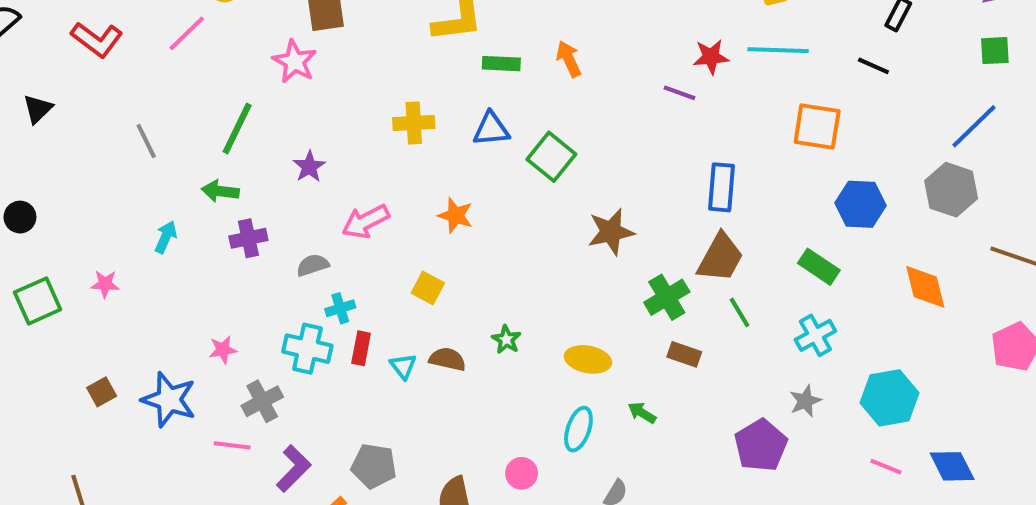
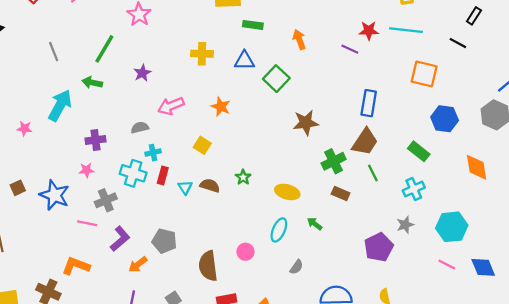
orange arrow: (569, 59) -> (299, 39), moved
cyan arrow: (166, 237) -> (60, 105), size x1.8
purple cross: (248, 238) -> (95, 140), moved

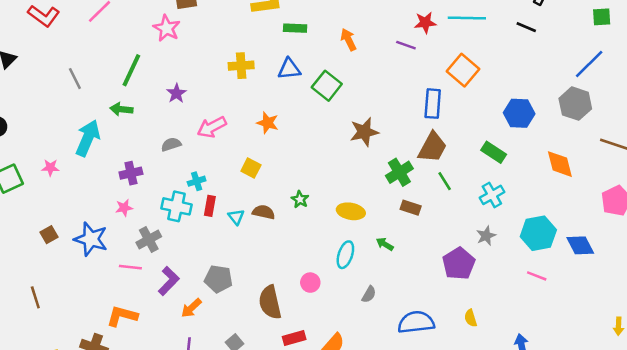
orange square: (424, 74) -> (463, 70), moved, turned 32
gray semicircle: (140, 128) -> (171, 144), moved
blue diamond: (483, 267) -> (580, 245), moved

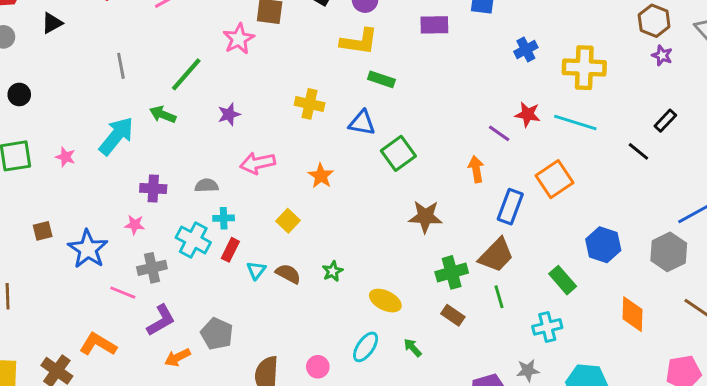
orange arrow: (348, 40) -> (476, 169), moved
gray semicircle: (171, 144) -> (207, 185), moved

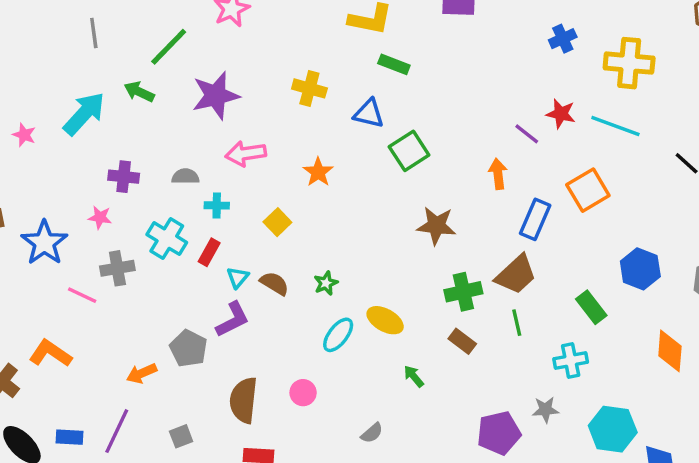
purple star: (229, 114) -> (216, 96), size x1.8
cyan cross: (224, 218) -> (217, 205), moved
purple L-shape: (161, 320) -> (233, 319), moved
cyan ellipse: (366, 347) -> (338, 335), moved

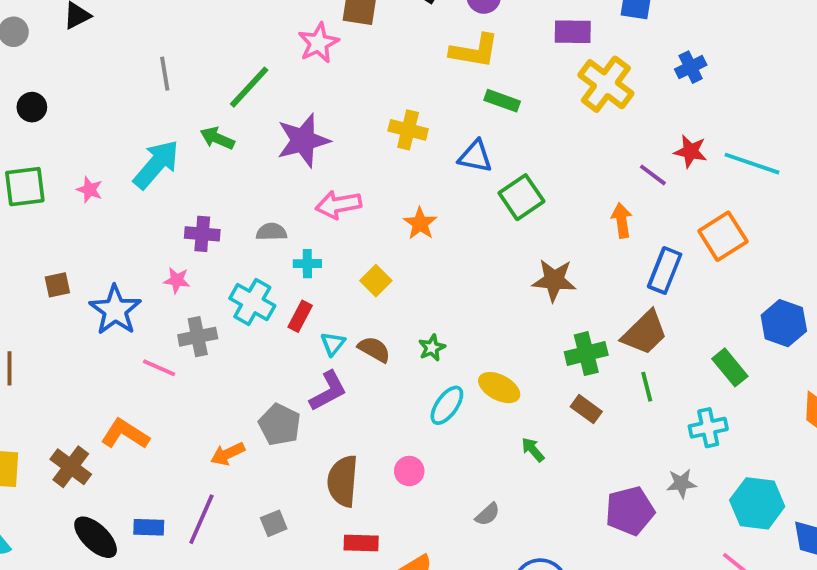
yellow cross: (629, 63) -> (606, 84), moved, turned 33

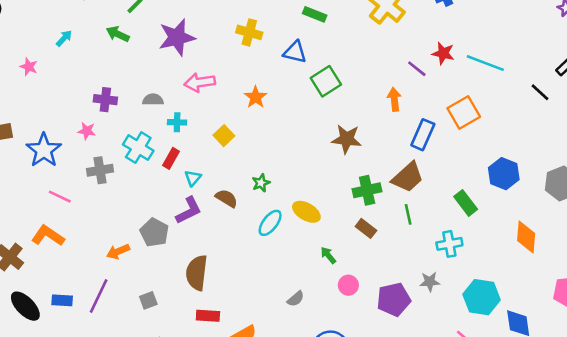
cyan arrow: (156, 164) -> (64, 38), moved, size x0.5
brown semicircle: (374, 349) -> (227, 198), moved
pink line: (159, 368) -> (60, 197), moved
pink circle: (409, 471) -> (348, 285), moved

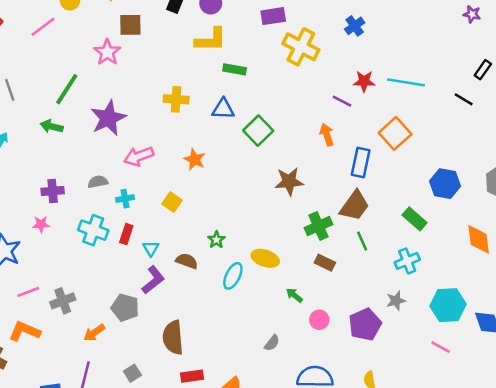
gray cross: (100, 170) -> (63, 301), moved
pink line: (60, 197) -> (28, 292), turned -35

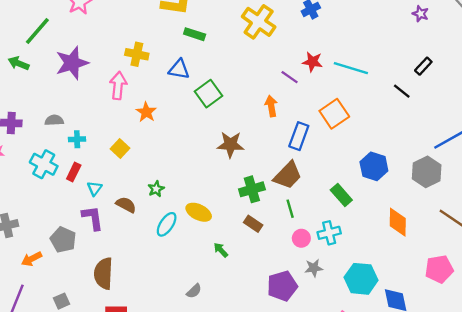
pink arrow: (139, 156) -> (118, 85), moved, turned 108
purple L-shape: (153, 280) -> (93, 218), turned -68
pink circle: (319, 320) -> (301, 238), moved

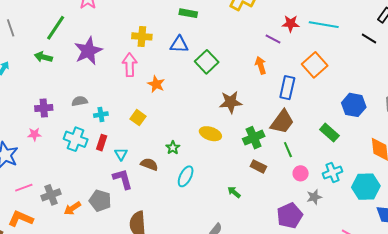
yellow ellipse: (199, 212) -> (210, 134), moved
cyan cross: (329, 233) -> (333, 173), moved
orange arrow: (32, 259) -> (72, 208), moved
cyan hexagon: (361, 279) -> (366, 187), moved

